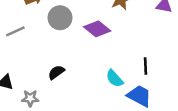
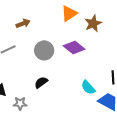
gray circle: (60, 18) -> (44, 50), moved

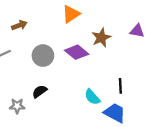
brown star: (93, 23) -> (101, 38), moved
gray star: (20, 103) -> (17, 106), moved

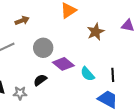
purple diamond: (77, 52) -> (63, 64), moved
cyan semicircle: (92, 97) -> (88, 74), moved

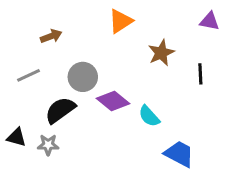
purple triangle: (128, 26) -> (209, 21), moved
black line: (113, 75) -> (200, 74), moved
black semicircle: (40, 80) -> (60, 110), moved, size x1.5

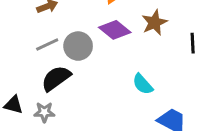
gray line: (28, 75) -> (47, 45), moved
purple diamond: (113, 101) -> (115, 30), moved

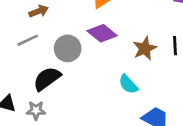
brown star: (154, 23) -> (145, 48), moved
gray line: (47, 45) -> (28, 40), moved

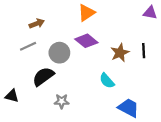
gray star: (36, 110) -> (62, 101), moved

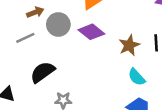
gray circle: (59, 53) -> (58, 24), moved
cyan semicircle: (107, 81) -> (137, 77), moved

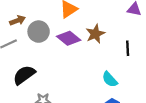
brown star: (129, 45) -> (95, 34), moved

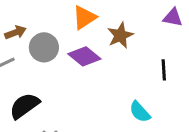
brown star: (95, 34) -> (120, 35), moved

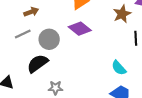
brown star: (120, 35) -> (122, 14), moved
gray circle: (44, 47) -> (49, 39), moved

